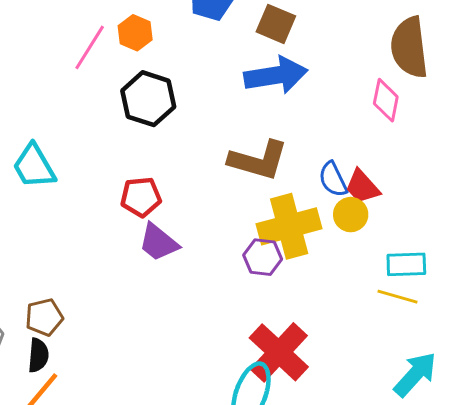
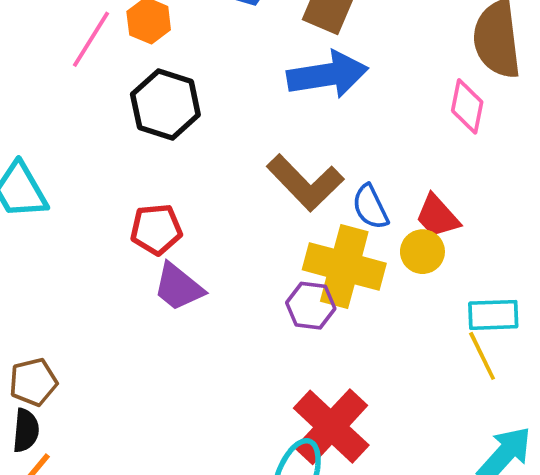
brown L-shape: (258, 160) -> (305, 183), turned 30
blue semicircle: (333, 179) -> (370, 207), moved
yellow cross: (289, 226) -> (344, 267), turned 30
yellow line: (398, 297) -> (482, 356), turned 48

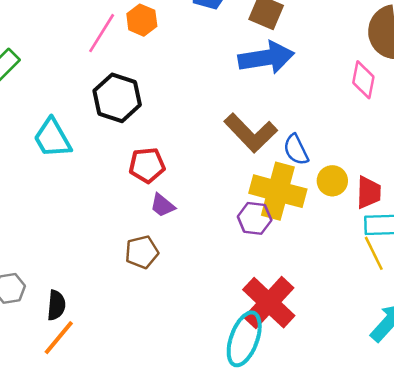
black hexagon: (165, 104) -> (117, 98), moved
red trapezoid: (437, 216) -> (369, 192), moved, turned -136
purple trapezoid: (179, 287) -> (163, 205), size x0.7
brown pentagon: (33, 382) -> (142, 252), moved

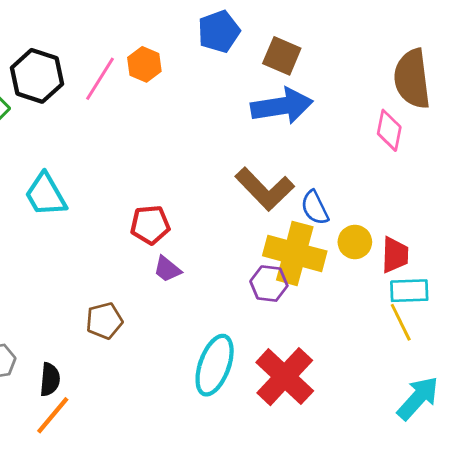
black hexagon: (117, 98) -> (37, 76), moved
brown pentagon: (142, 252) -> (104, 321), moved
cyan ellipse: (244, 339) -> (215, 365), moved

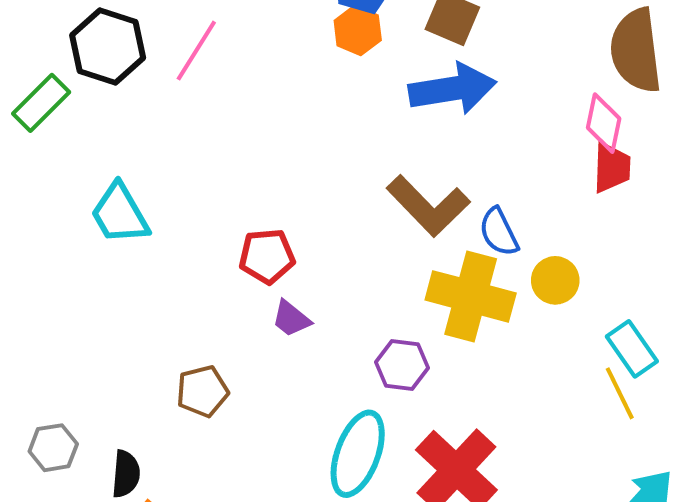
orange hexagon: (144, 64) -> (358, 30), moved
red trapezoid: (395, 255) -> (612, 167), moved
purple hexagon: (269, 284) -> (402, 365), moved
cyan rectangle: (409, 291) -> (632, 349), turned 57

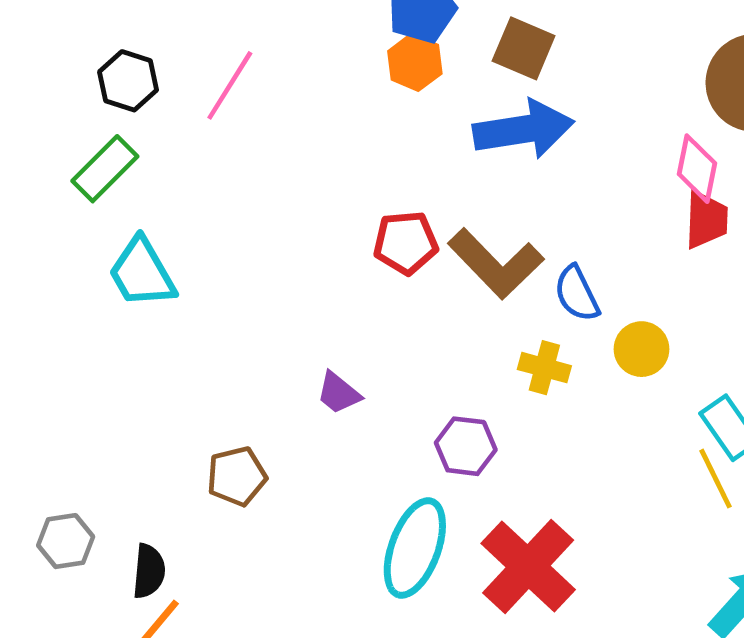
black hexagon: (108, 46) -> (128, 81), size x0.7
green rectangle: (41, 103) -> (105, 169), moved
red pentagon: (267, 256) -> (406, 243), moved
yellow cross: (471, 296) -> (544, 368), size x0.5

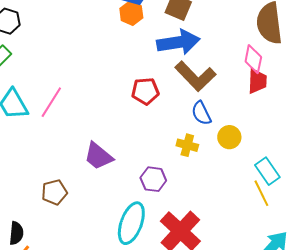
pink line: (230, 85) -> (51, 102), moved
red pentagon: (406, 243) -> (145, 91), moved
brown L-shape: (496, 264) -> (195, 76), moved
purple trapezoid: (339, 393) -> (98, 156), size x1.5

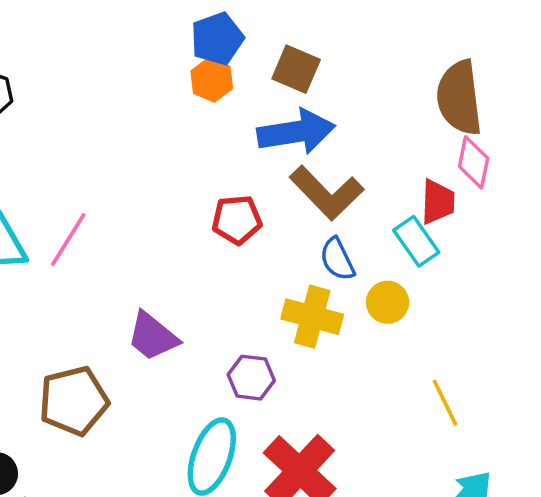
pink diamond: (253, 59) -> (474, 162), moved
yellow cross: (187, 145) -> (312, 317), size x1.5
cyan rectangle: (267, 171) -> (416, 241), moved
brown pentagon: (54, 192) -> (74, 401), size x1.5

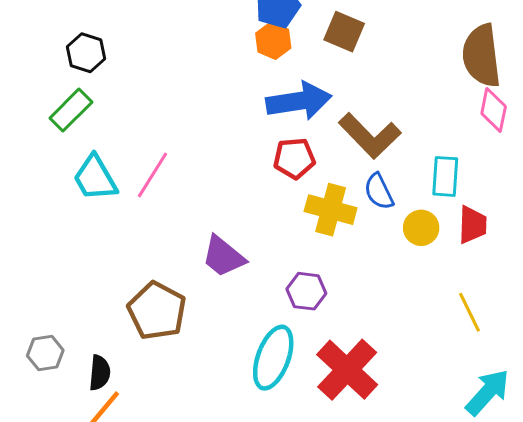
blue arrow: (296, 132) -> (299, 101), moved
red trapezoid: (438, 202) -> (472, 225), moved
cyan rectangle: (416, 241) -> (445, 176), turned 39
yellow cross: (312, 317) -> (331, 210), moved
brown pentagon: (74, 401) -> (157, 311), turned -30

